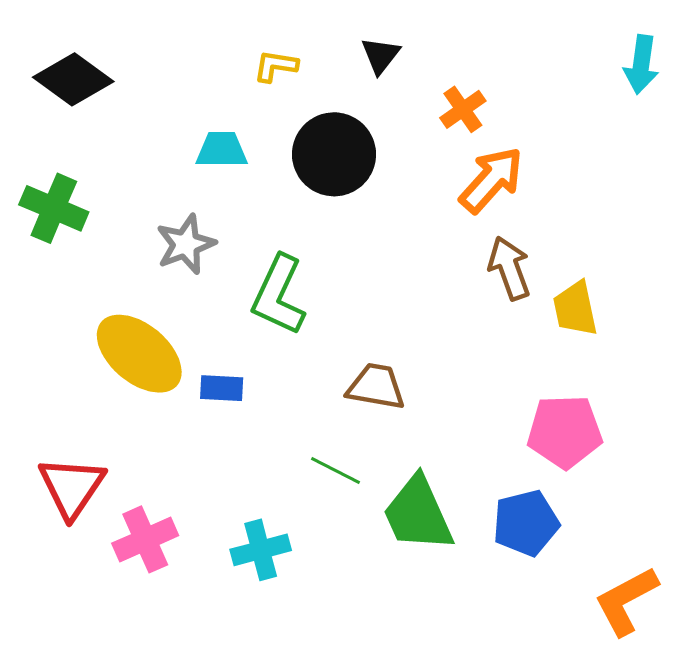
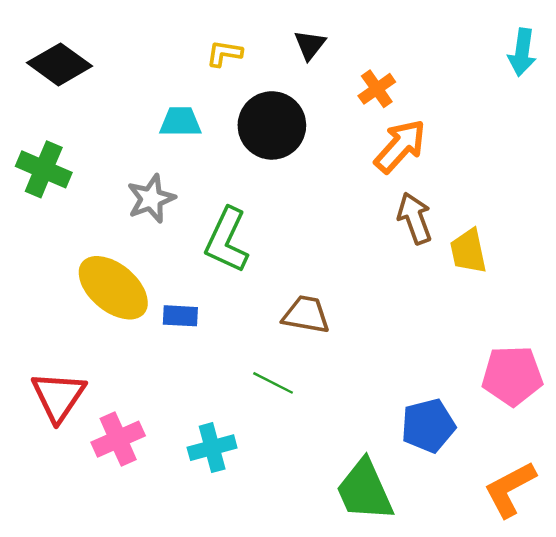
pink pentagon: (565, 432) -> (512, 376), moved
green trapezoid: (418, 514) -> (365, 490), moved

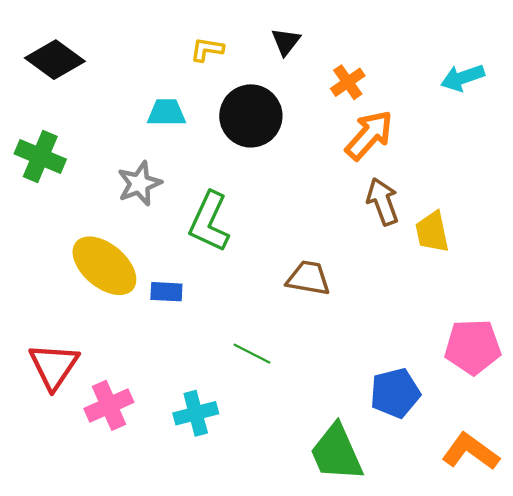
cyan arrow: (522, 52) -> (463, 78), moved, turned 63
brown trapezoid: (306, 315) -> (308, 278), moved
orange L-shape: (510, 489) -> (470, 452), turned 64

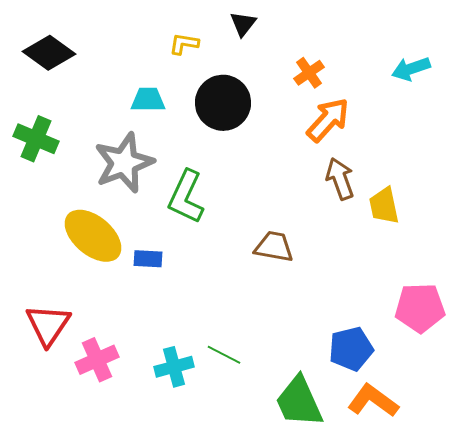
black triangle: (286, 42) -> (243, 24), moved
gray star: (139, 184) -> (124, 163), size x1.5
green line: (252, 354) -> (224, 355), moved
orange L-shape: (470, 452) -> (373, 401), moved

